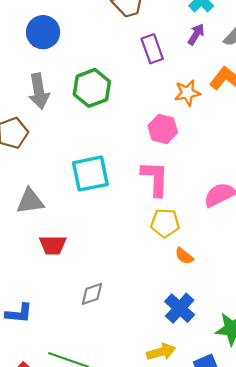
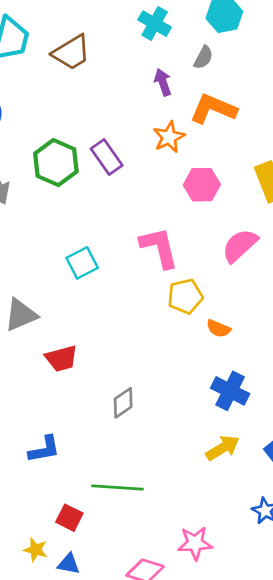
purple arrow: (196, 34) -> (163, 82), moved, turned -35
purple rectangle: (152, 49) -> (107, 157), moved
pink hexagon: (163, 129) -> (202, 185), moved
cyan square: (90, 174) -> (82, 263), size x0.7

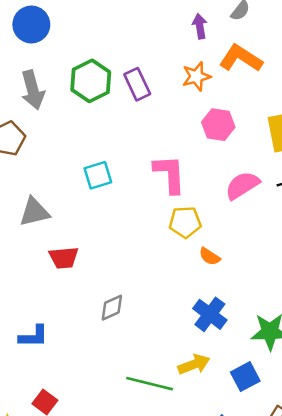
green line: (117, 487) -> (150, 384), moved

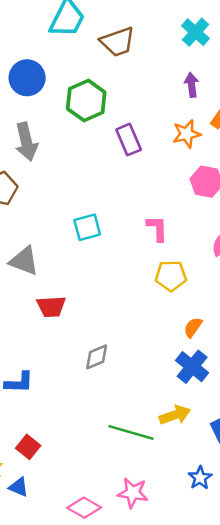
green hexagon: (91, 81) -> (86, 100), moved
pink L-shape: (170, 174) -> (157, 228), size x0.7
gray triangle: (34, 212) -> (24, 261), turned 32
orange semicircle: (210, 256) -> (193, 327), moved, turned 90

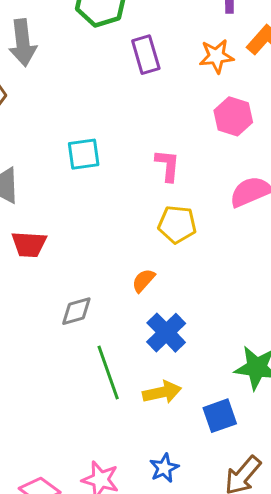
orange semicircle: (193, 327) -> (143, 280), moved
blue cross: (192, 367) -> (166, 333), moved
green line: (131, 432) -> (108, 372), moved, turned 48
blue star: (200, 478) -> (164, 468), moved

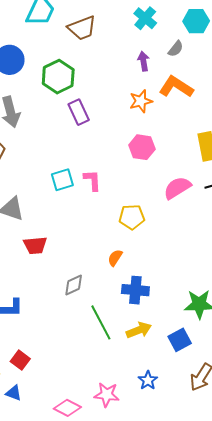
purple rectangle: (146, 55) -> (79, 112), moved
pink hexagon: (233, 116) -> (142, 147), moved
pink L-shape: (168, 165) -> (92, 180), moved
blue cross: (166, 333) -> (135, 290), turned -32

